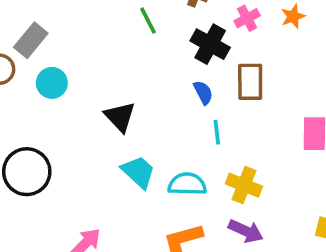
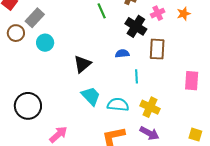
blue semicircle: (203, 93) -> (122, 54), moved, turned -72
black triangle: (120, 117) -> (82, 64), turned 30
black circle: (27, 172) -> (28, 106), moved

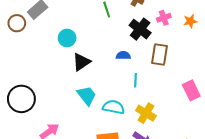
cyan circle: (45, 43) -> (67, 38), moved
pink rectangle: (192, 81) -> (191, 90), turned -36

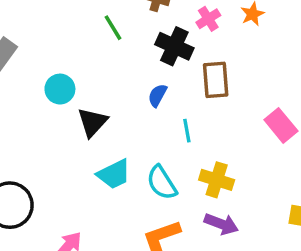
blue semicircle: (123, 55) -> (157, 95), turned -48
cyan trapezoid: (87, 95) -> (114, 174), turned 115
cyan semicircle: (113, 107) -> (162, 183), turned -120

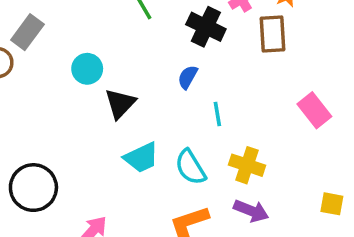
brown rectangle: (216, 80) -> (273, 34), moved

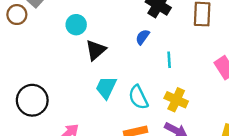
cyan line: (217, 114) -> (169, 60), moved
cyan trapezoid: (141, 158) -> (106, 88), turned 135

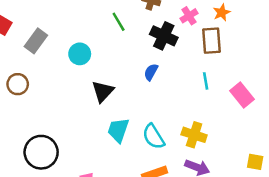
brown circle: (17, 15) -> (18, 84), moved
cyan circle: (76, 25) -> (80, 54), moved
cyan line: (169, 60) -> (206, 81), moved

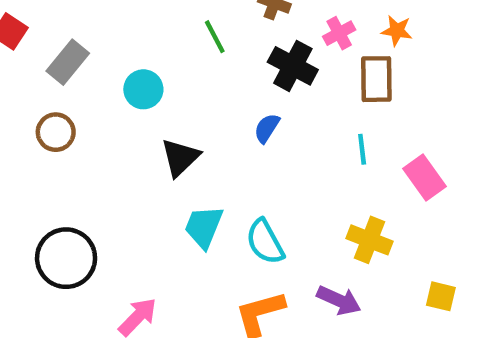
orange star: (222, 13) -> (397, 31), turned 30
brown circle: (18, 84) -> (56, 132), moved
yellow cross: (194, 135) -> (369, 240), moved

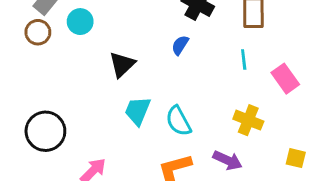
cyan circle: (143, 89) -> (80, 22), moved
brown circle: (56, 132) -> (38, 32), moved

